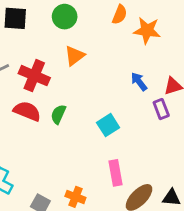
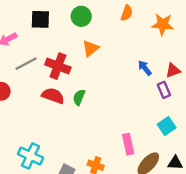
orange star: (147, 30) -> (163, 24), moved
cyan square: (108, 125) -> (167, 126), moved

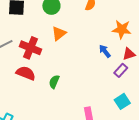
orange star: (163, 24) -> (122, 29), moved
purple rectangle: (164, 90) -> (121, 70), turned 64
green semicircle: (79, 97) -> (54, 82), moved

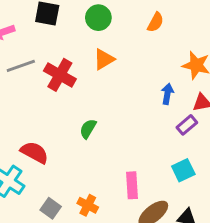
blue arrow: (105, 51) -> (167, 94), turned 40
red semicircle: (26, 73) -> (35, 152), moved

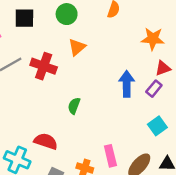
blue arrow: (167, 94) -> (127, 84), moved, size x1.5
red semicircle: (35, 152) -> (46, 141), moved
pink rectangle: (132, 185) -> (110, 156), moved

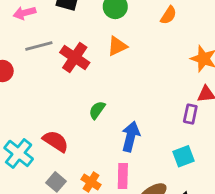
blue arrow: (127, 84) -> (131, 137), moved
purple rectangle: (154, 89) -> (190, 114), turned -42

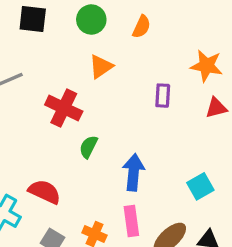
orange semicircle: (168, 15) -> (141, 27), moved
red cross: (75, 57) -> (64, 108), moved
purple rectangle: (190, 114) -> (163, 96), moved

